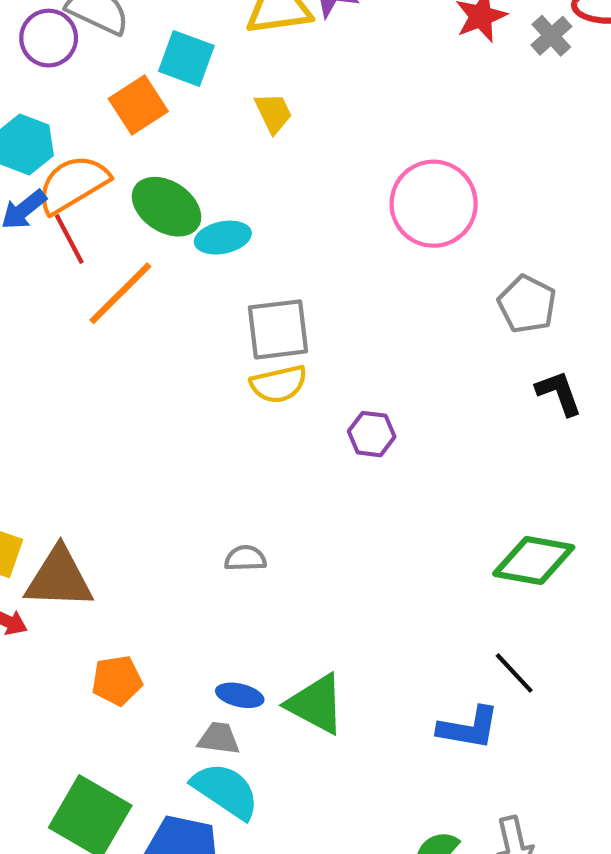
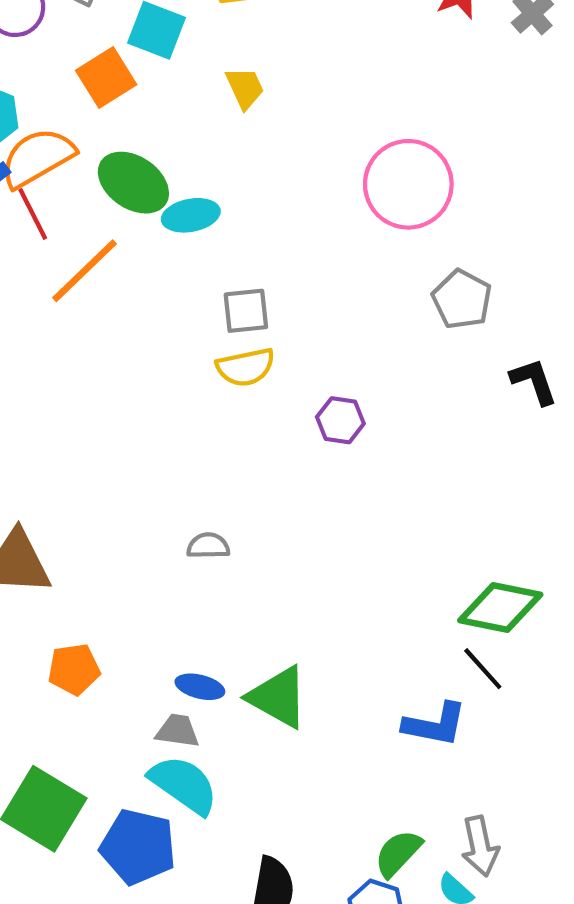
gray pentagon: (527, 304) -> (462, 299), moved
gray square: (278, 329) -> (246, 311), size x0.7
green diamond: (534, 561) -> (500, 608), moved

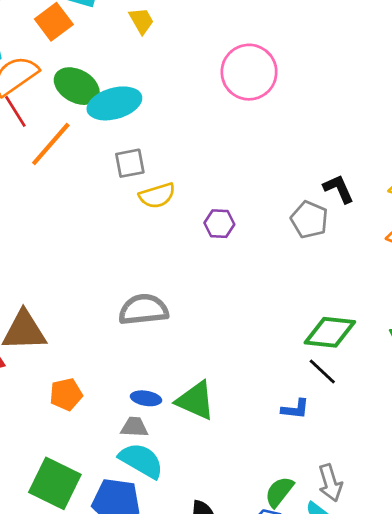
cyan ellipse: (191, 215) -> (114, 103), size x1.5
gray pentagon: (462, 299) -> (309, 220), moved
gray square: (246, 311) -> (130, 163), moved
gray semicircle: (208, 546) -> (143, 310), size x1.8
blue L-shape: (435, 724) -> (295, 409), size x0.7

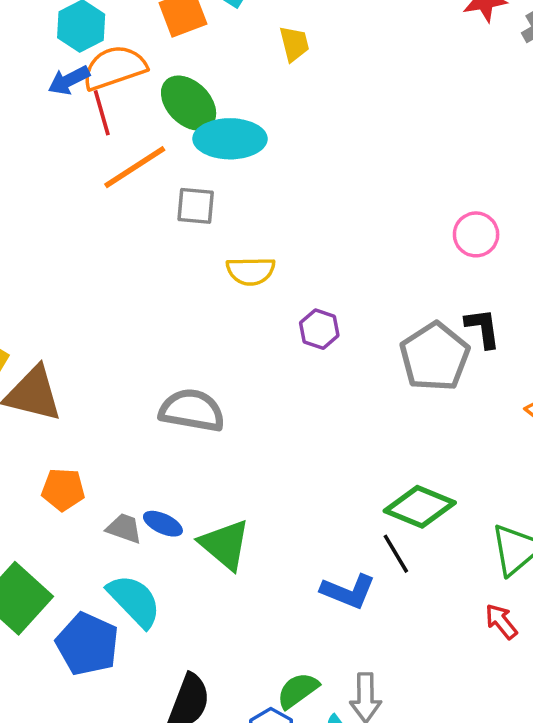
pink circle: (249, 72) -> (476, 234), moved, size x0.6
gray square: (130, 163) -> (196, 206), moved
gray pentagon: (309, 220) -> (435, 357), size x1.4
blue L-shape: (295, 409) -> (348, 591), size x1.4
gray trapezoid: (134, 427) -> (124, 528), moved

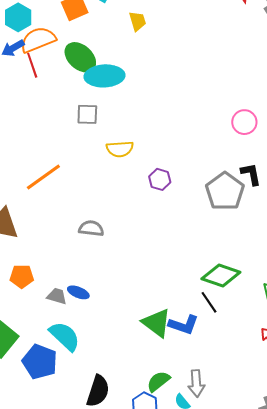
orange line: (135, 167) -> (43, 177), moved
gray semicircle: (192, 410) -> (91, 228), size x0.7
green triangle: (225, 544) -> (157, 323), moved

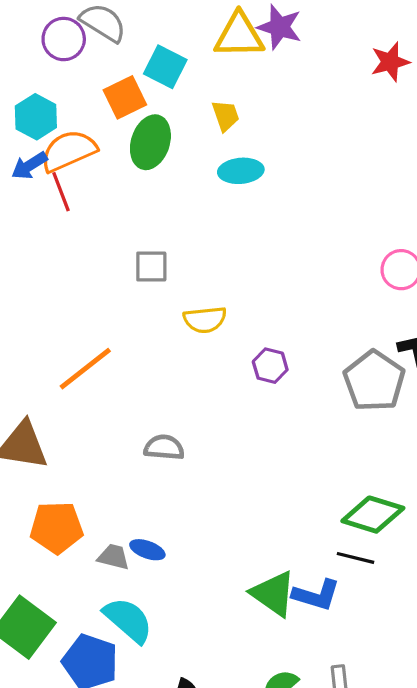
green ellipse: (80, 57) -> (150, 142), moved, turned 68
cyan ellipse: (104, 76) -> (241, 171), moved, size x0.7
orange pentagon: (22, 276) -> (57, 527), size x1.4
black line: (209, 302) -> (355, 558), turned -40

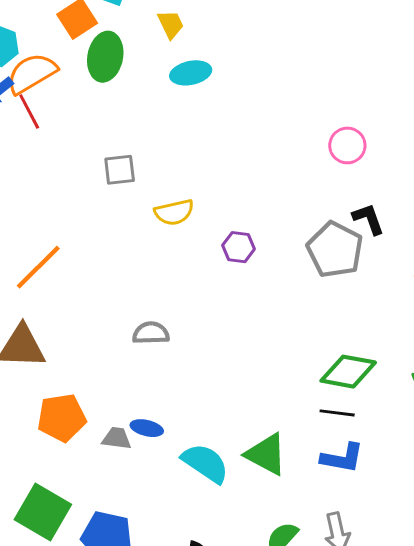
orange line: (85, 369) -> (38, 267), moved
blue L-shape: (316, 595) -> (342, 458), moved
cyan semicircle: (128, 620) -> (205, 463), moved

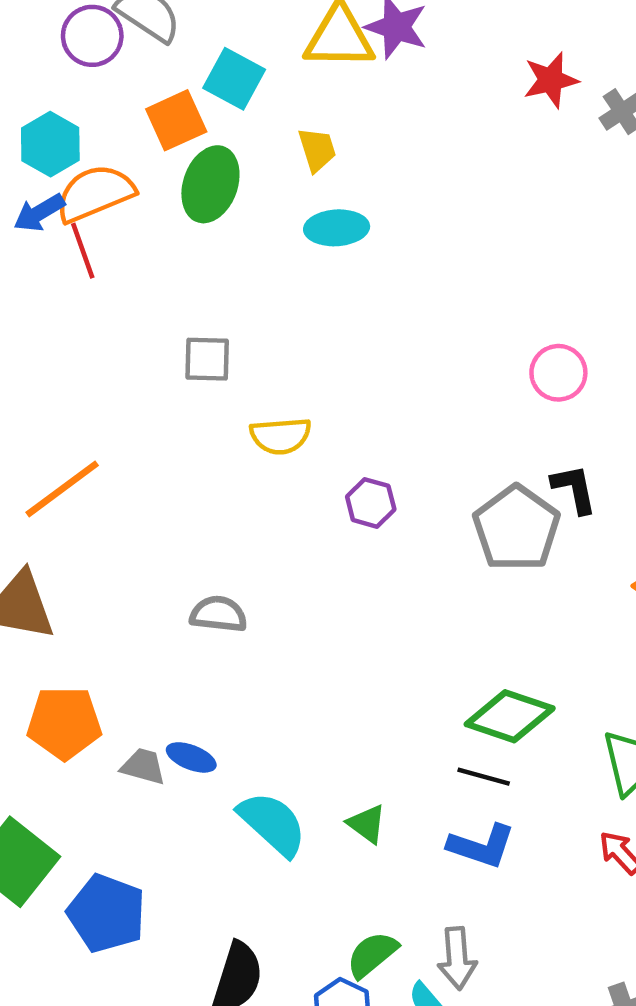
green triangle: (266, 454) -> (367, 824), size x0.6

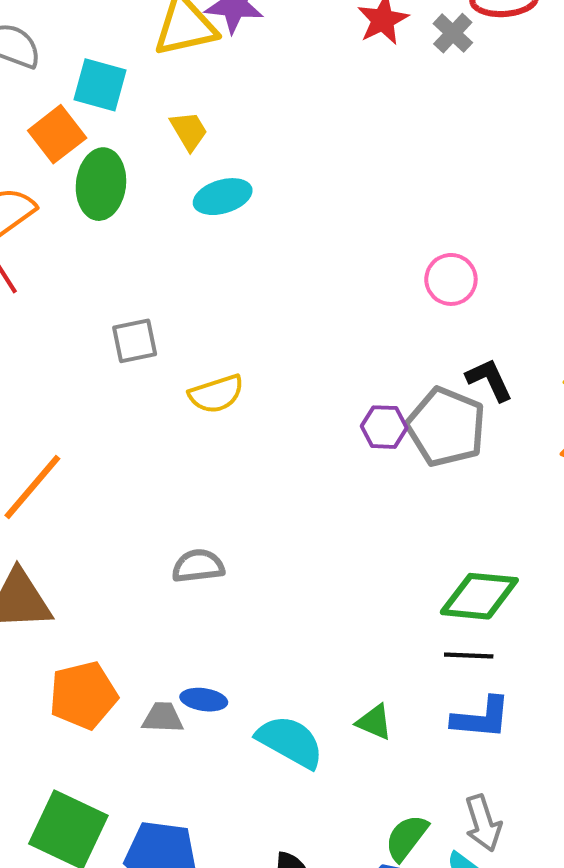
purple hexagon: (371, 503) -> (384, 427), moved

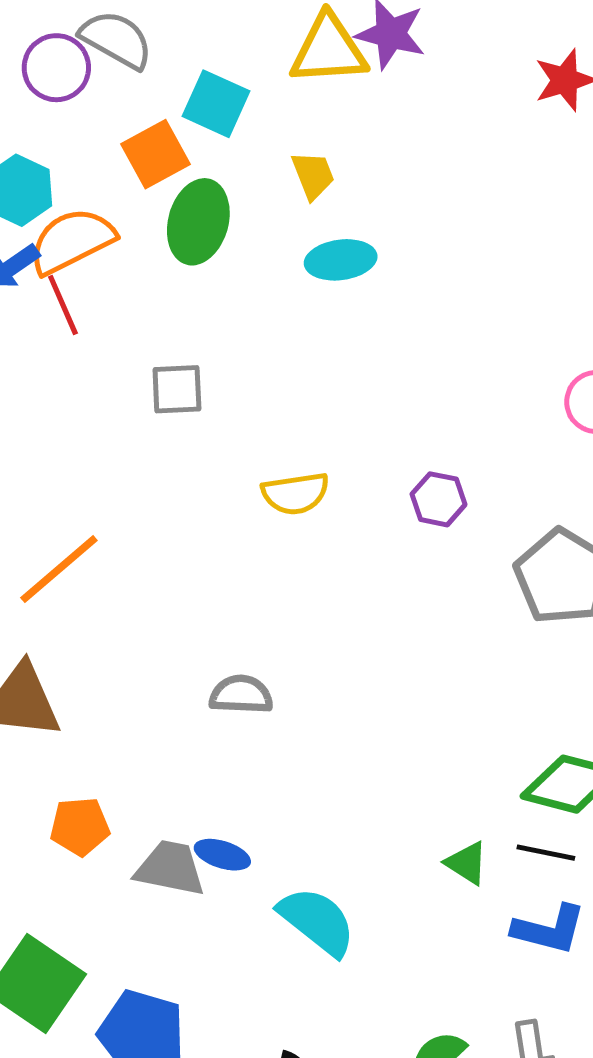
gray square: (135, 341) -> (177, 389), moved
purple hexagon: (384, 427) -> (438, 499), moved
orange pentagon: (83, 695) -> (80, 826), size x0.7
gray trapezoid: (163, 718) -> (170, 868), size x1.4
green triangle: (374, 722) -> (467, 863), moved

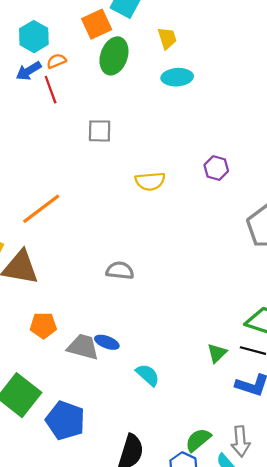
orange semicircle: (72, 241) -> (56, 61), size x0.5
purple hexagon: (438, 499) -> (216, 168), moved
green triangle: (467, 863) -> (217, 353), turned 40
cyan semicircle: (317, 921) -> (148, 375), size x0.7

